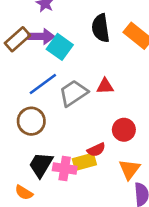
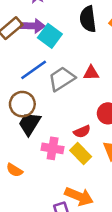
yellow rectangle: (84, 162) -> (81, 154), moved, turned 60
black trapezoid: (41, 165) -> (29, 124), moved

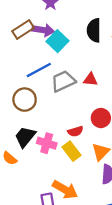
black trapezoid: (29, 124) -> (25, 137), moved

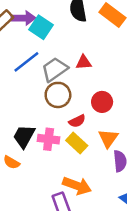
brown circle: (25, 100) -> (58, 95), moved

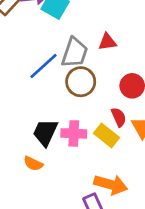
blue line: (26, 62) -> (44, 66), moved
gray trapezoid: (55, 69) -> (75, 53), turned 148
red semicircle: (77, 121) -> (119, 117), moved, turned -84

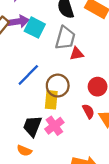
gray trapezoid: (75, 53) -> (65, 38), moved
pink cross: (74, 133) -> (54, 126), turned -36
yellow rectangle: (107, 135) -> (51, 100), moved, turned 60

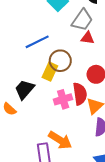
red semicircle: (88, 111) -> (80, 94), size x1.5
pink cross: (54, 126) -> (63, 99), moved

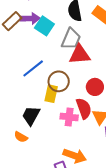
red triangle: (88, 38) -> (80, 55), size x1.6
pink cross: (63, 99) -> (69, 117), turned 36

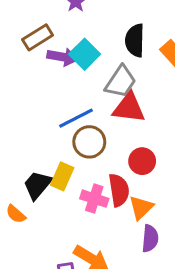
purple arrow: (30, 18) -> (62, 57), moved
blue line: (33, 68) -> (76, 118), moved
yellow rectangle: (51, 94) -> (62, 176), moved

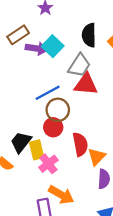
red circle: (142, 161) -> (53, 127), moved
yellow rectangle: (62, 176) -> (37, 150), moved, turned -36
pink cross: (94, 199) -> (48, 164), moved, turned 36

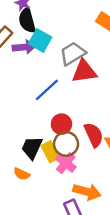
black semicircle: (89, 35) -> (27, 20), moved
gray trapezoid: (79, 65) -> (73, 54), turned -140
brown circle: (58, 110) -> (66, 144), moved

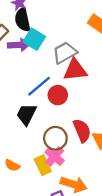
red circle: (61, 124) -> (58, 95), moved
black trapezoid: (32, 148) -> (26, 114), moved
yellow rectangle: (50, 152) -> (43, 165), moved

